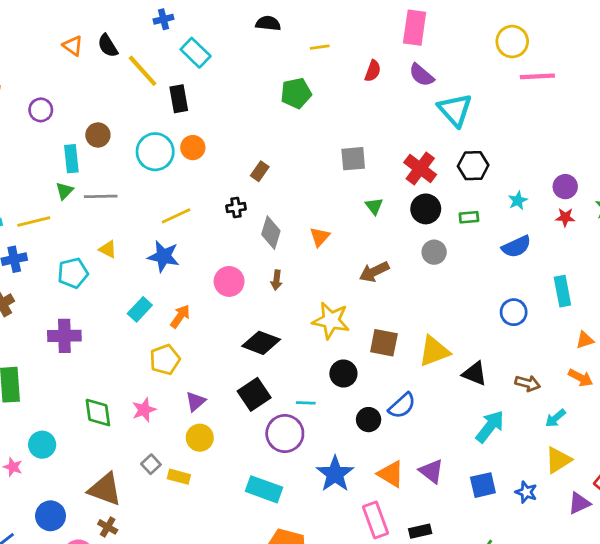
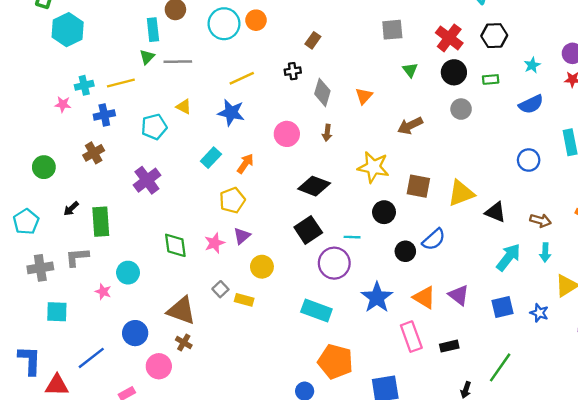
purple cross: (64, 336) -> (147, 180), turned -36
purple triangle: (196, 401) -> (242, 236), moved
cyan arrow: (555, 418) -> (545, 252), moved, turned -48

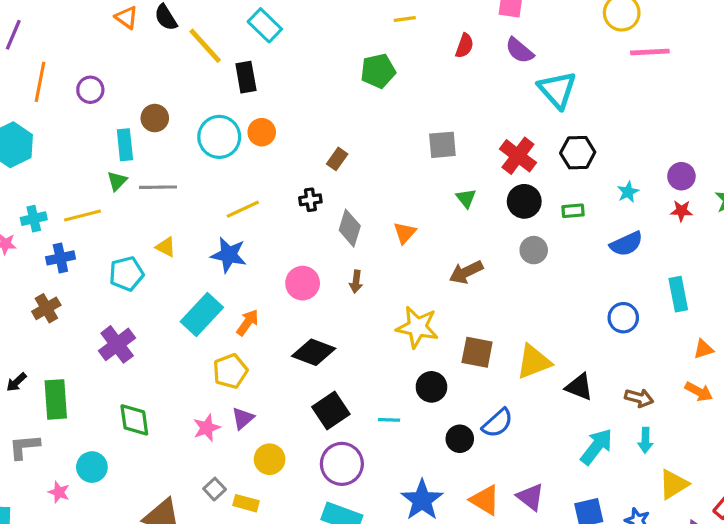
cyan rectangle: (211, 158) -> (202, 315), size x1.5
black diamond: (314, 186) -> (314, 352), moved
green diamond: (175, 245) -> (134, 420), moved
purple circle: (334, 263) -> (342, 464), moved

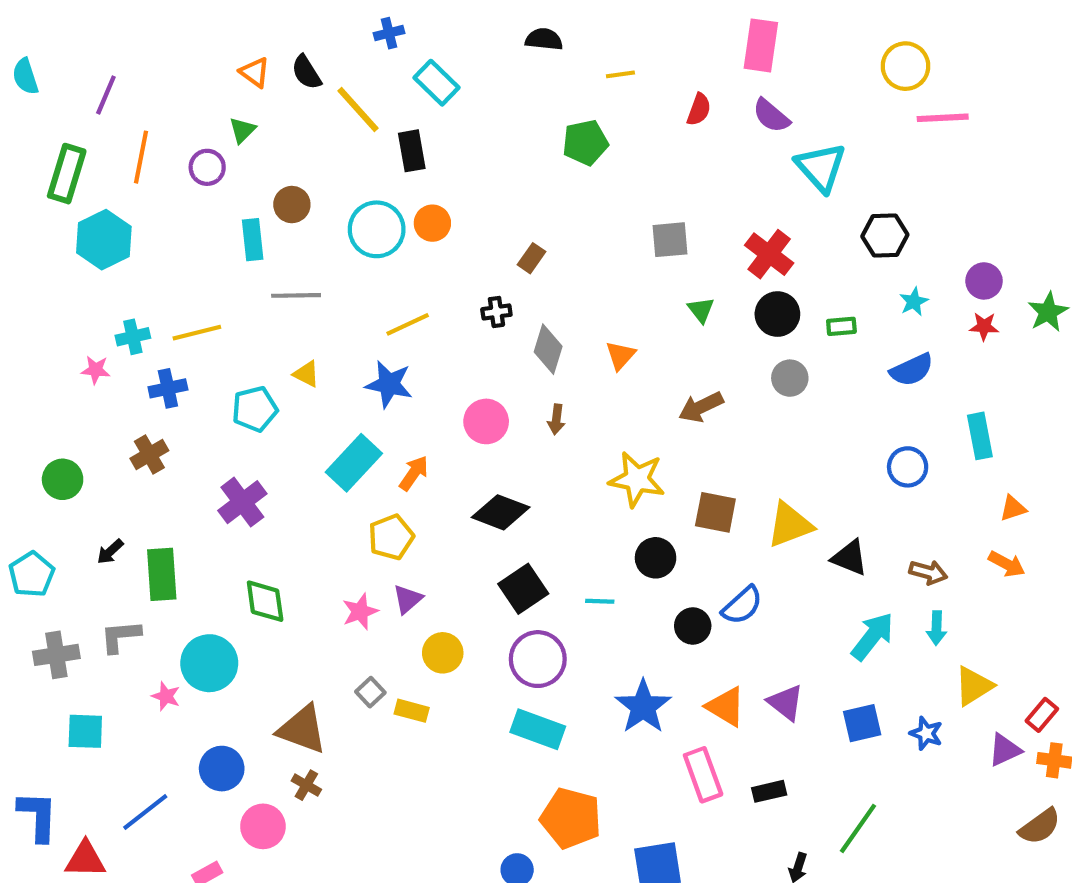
black hexagon: (578, 153) -> (885, 236), moved
green triangle: (117, 181) -> (242, 130), moved
cyan circle: (92, 467) -> (209, 663), size x1.4

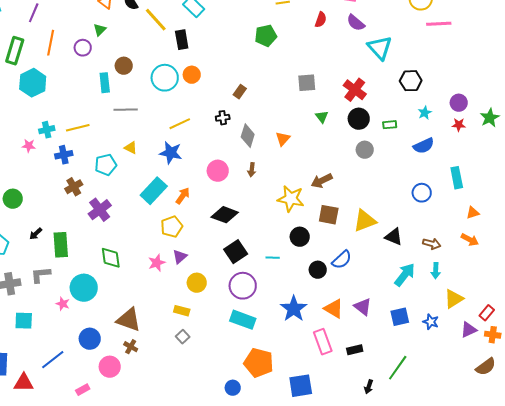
brown arrow: (701, 407) -> (322, 181), moved
brown cross: (149, 455) -> (74, 187), moved
gray square: (370, 692) -> (183, 337), moved

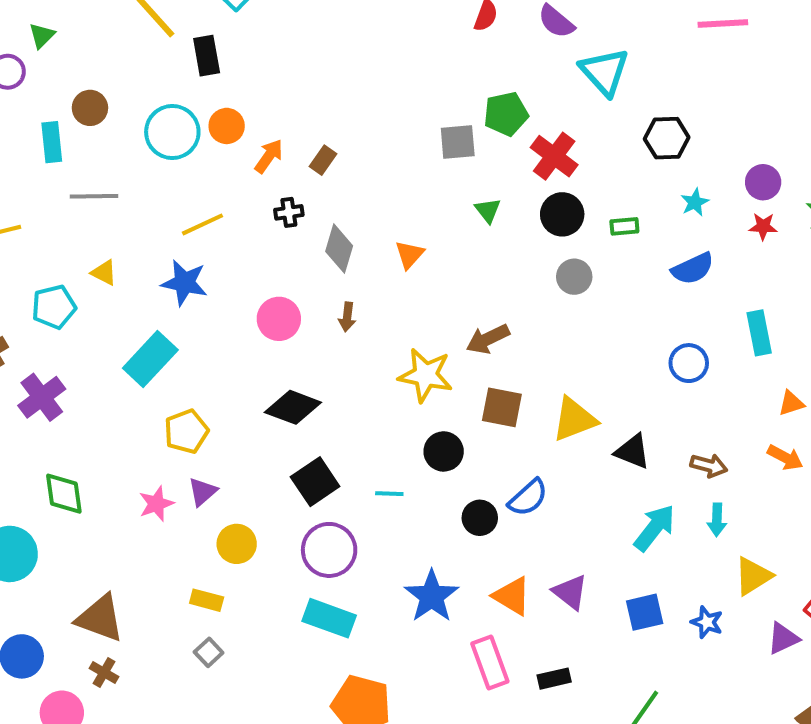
green pentagon: (266, 36) -> (506, 114), moved
orange arrow: (183, 196) -> (269, 156), moved

